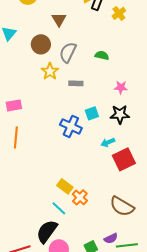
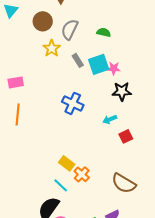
gray rectangle: (76, 83) -> (78, 60), turned 56
pink star: (121, 87) -> (114, 68), moved
cyan square: (92, 113) -> (99, 64), moved, size x1.5
red square: (124, 159) -> (126, 136), size x0.6

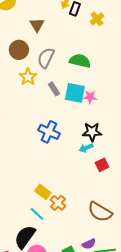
green semicircle: (104, 32) -> (80, 61), size x1.5
cyan square: (99, 64) -> (75, 93), turned 30
black star: (122, 91) -> (92, 132), moved

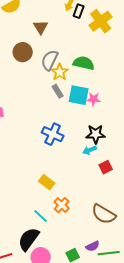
yellow cross: (97, 19) -> (101, 21), size x1.6
yellow star: (28, 77) -> (60, 72), moved
yellow rectangle: (43, 192) -> (47, 182), moved

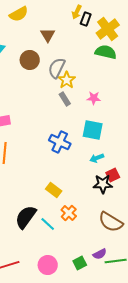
green semicircle: (84, 63) -> (106, 52), moved
cyan square: (79, 95) -> (93, 130), moved
pink star: (94, 99) -> (94, 98), moved
black star: (96, 134) -> (103, 184), moved
black semicircle: (29, 239) -> (26, 217), moved

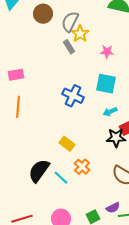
gray rectangle: (65, 99) -> (69, 47), moved

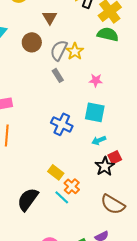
yellow star: (80, 34) -> (75, 51), moved
black star: (116, 138) -> (105, 166), turned -30
orange cross: (82, 167) -> (72, 186), moved
cyan line: (61, 178) -> (62, 197), moved

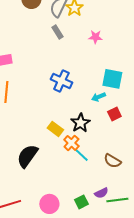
cyan square: (95, 112) -> (112, 79), moved
black star: (105, 166) -> (80, 123), moved
cyan line: (62, 197) -> (81, 155), moved
brown semicircle: (113, 204) -> (112, 161), size x0.7

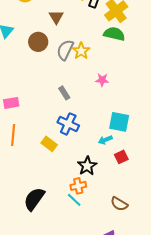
gray rectangle: (57, 32) -> (64, 93), moved
yellow rectangle: (55, 129) -> (49, 144), moved
orange cross: (71, 143) -> (78, 186), turned 35
cyan line: (81, 155) -> (74, 200), moved

